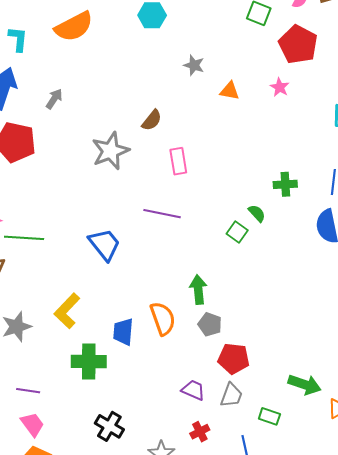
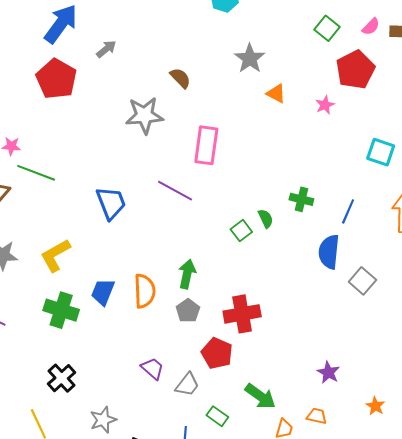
gray star: (194, 65) -> (250, 58), size x1.4
brown semicircle: (152, 120) -> (180, 78), moved, turned -100
pink rectangle: (178, 161) -> (206, 145), size x1.4
red pentagon: (234, 359) -> (217, 353), moved
red cross: (200, 432) -> (242, 314), moved, size x1.8

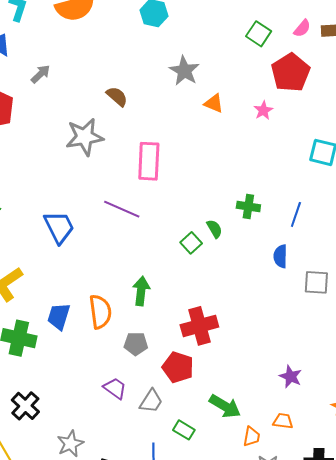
blue semicircle: (329, 252) -> (280, 256), size x0.7
gray square: (362, 281) -> (316, 282), turned -32
gray pentagon: (188, 311) -> (136, 344), moved, turned -30

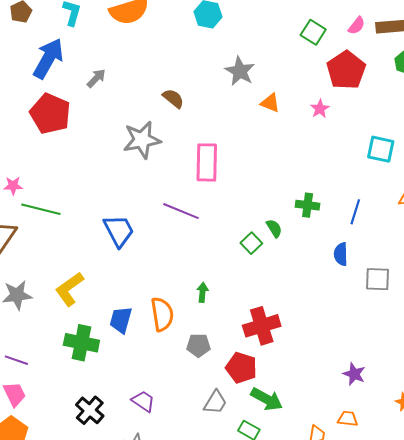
green arrow: (141, 291) -> (202, 292), size x0.7
purple trapezoid: (115, 388) -> (143, 401), moved
green arrow: (225, 406) -> (267, 399), moved

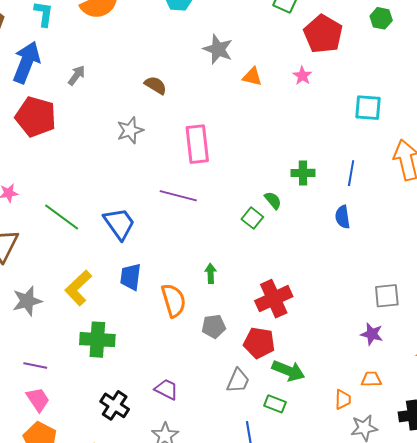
gray star: (142, 140) -> (130, 130), size x0.7
green line: (41, 209) -> (62, 217), moved, turned 30
gray square: (377, 279) -> (387, 296), moved
blue trapezoid: (121, 320) -> (131, 277), moved

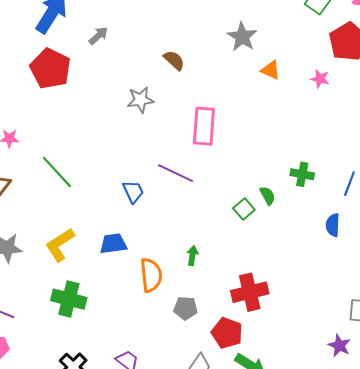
pink star: (302, 76) -> (320, 79), turned -30
blue trapezoid: (119, 223) -> (133, 192), moved, size x0.7
blue trapezoid: (131, 277) -> (113, 244), turned 64

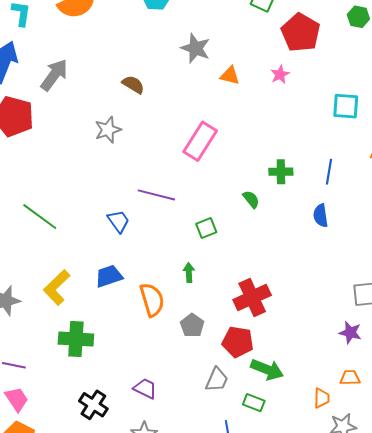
gray arrow: (98, 36) -> (54, 75), size x1.6
pink star: (320, 79) -> (280, 74), turned -30
pink rectangle: (204, 126) -> (200, 141), moved, turned 39
green square: (244, 209) -> (206, 228), moved, turned 30
gray pentagon: (186, 308) -> (192, 325), turned -30

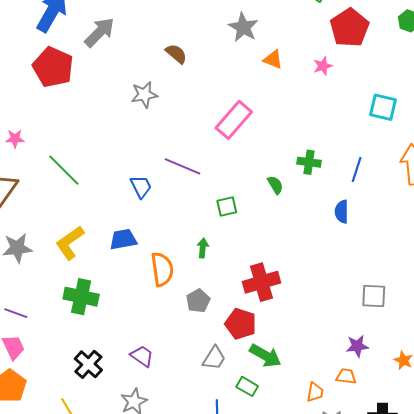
purple star: (350, 333) -> (357, 346), moved, turned -30

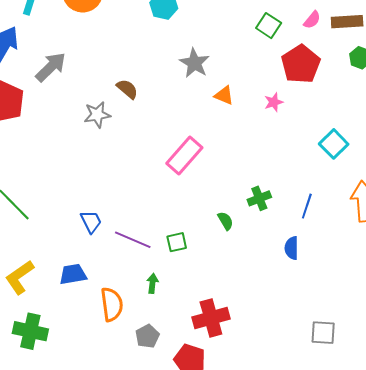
gray star: (144, 95) -> (97, 115), moved
cyan square: (383, 107) -> (334, 144), turned 32
green cross: (309, 162) -> (259, 198), turned -30
purple line: (182, 166) -> (133, 240), moved

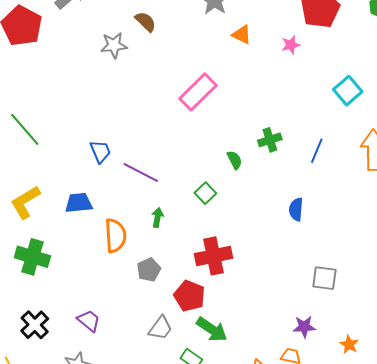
green square: (177, 242) -> (205, 193), moved, turned -35
blue semicircle: (292, 248) -> (296, 209), moved

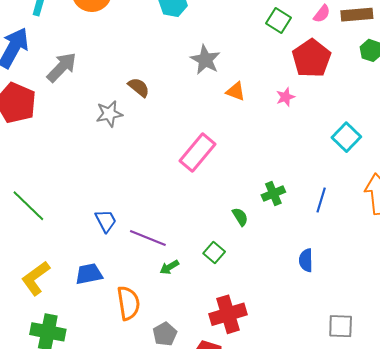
green arrow: (157, 217) -> (169, 267), moved, turned -126

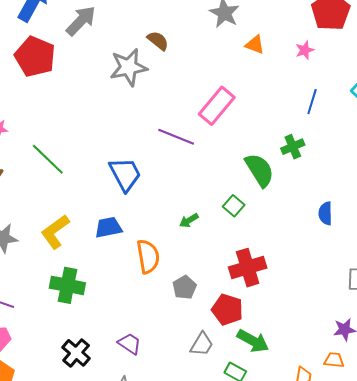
gray star: (109, 114) -> (129, 67), size x1.4
blue line: (321, 200) -> (312, 102), moved
green semicircle: (240, 217) -> (260, 170), size x1.8
blue trapezoid: (106, 221) -> (125, 174), size x1.5
purple line: (148, 238) -> (176, 137), moved

